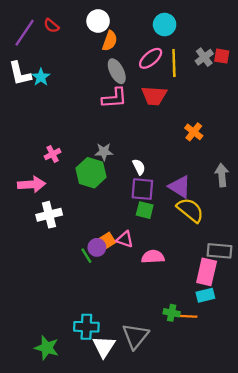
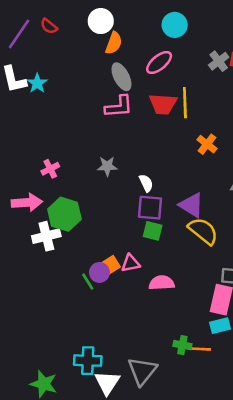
yellow line: (174, 63) -> (185, 103), moved
green hexagon: (91, 173) -> (64, 214), moved
pink triangle: (125, 239) -> (131, 263), turned -30

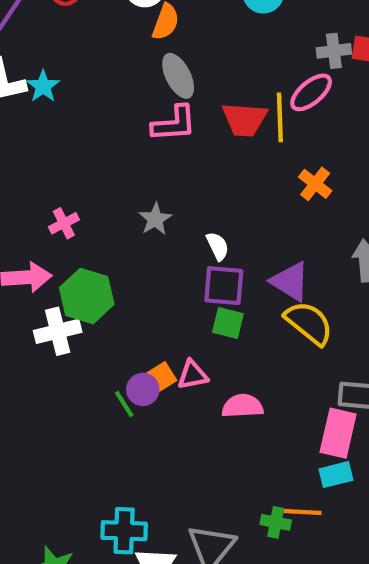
gray cross: (219, 61) -> (334, 51), turned 30
pink ellipse: (159, 62) -> (311, 92), moved
gray star: (107, 166) -> (155, 219), turned -30
green cross: (182, 345) -> (276, 522), moved

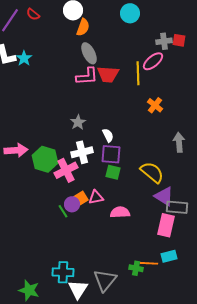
red trapezoid: (245, 119) -> (108, 74), moved
pink cross: (64, 223) -> (66, 170), moved, size x1.6
purple triangle: (290, 281) -> (164, 196), moved
white cross: (58, 331) -> (82, 152), moved
cyan rectangle: (336, 475) -> (169, 256), moved

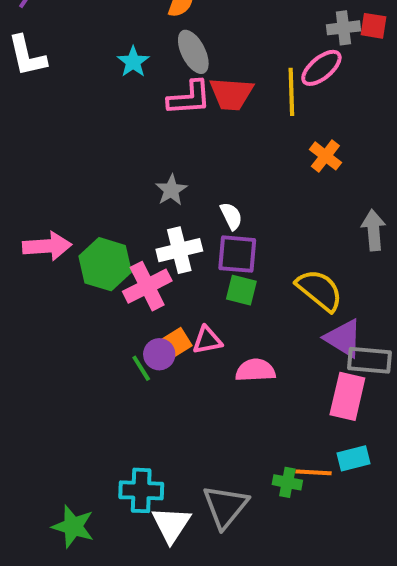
cyan star: (24, 58) -> (133, 62), moved

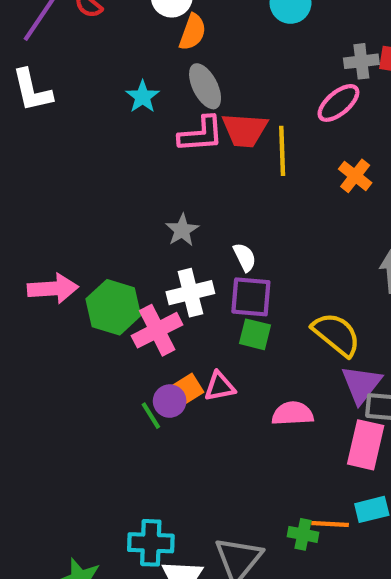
yellow line: (291, 92) -> (282, 151), moved
orange cross: (325, 156) -> (355, 176), moved
purple triangle: (343, 338) -> (361, 384), turned 36
pink semicircle: (255, 370) -> (293, 414), moved

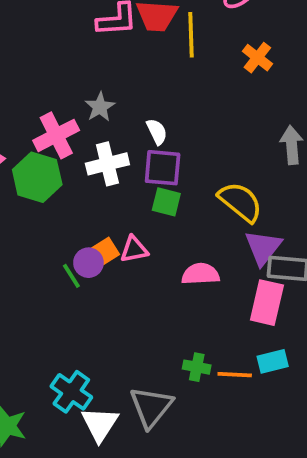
pink cross: (157, 330) -> (56, 135), moved
green cross: (303, 534) -> (197, 367), moved
cyan cross: (151, 543) -> (71, 392), turned 33

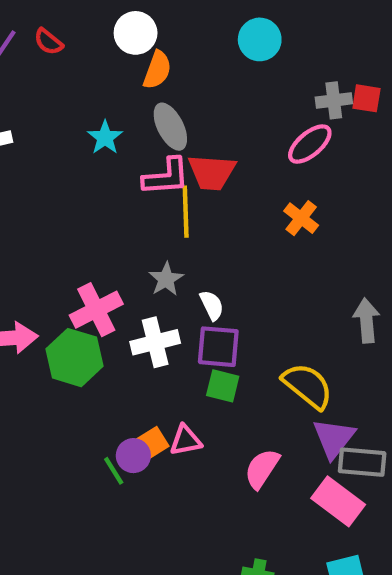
yellow line: (191, 35) -> (186, 212), moved
orange cross: (257, 58) -> (301, 218), moved
gray star: (100, 107) -> (166, 279), moved
pink semicircle: (201, 274) -> (262, 469), turned -54
pink rectangle: (267, 303) -> (338, 501), turned -66

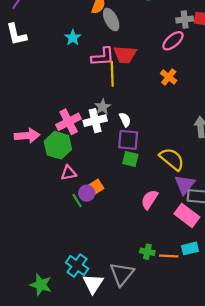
gray ellipse: (170, 127) -> (111, 20), moved
white cross: (155, 342) -> (95, 121), moved
pink triangle: (186, 440) -> (69, 173), moved

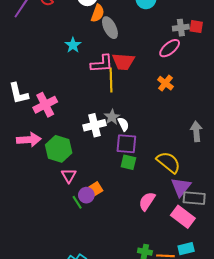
white L-shape: (16, 34) -> (18, 93), moved
gray star: (103, 107) -> (112, 117), moved
pink cross: (69, 122) -> (45, 105), moved
pink triangle: (69, 173) -> (69, 176), turned -49

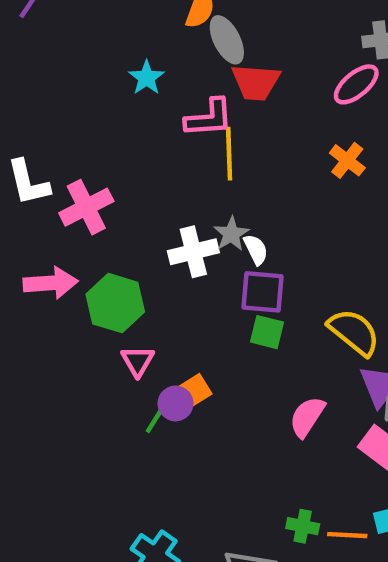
red trapezoid: (123, 62) -> (256, 82), moved
green line: (77, 202) -> (155, 419), turned 64

